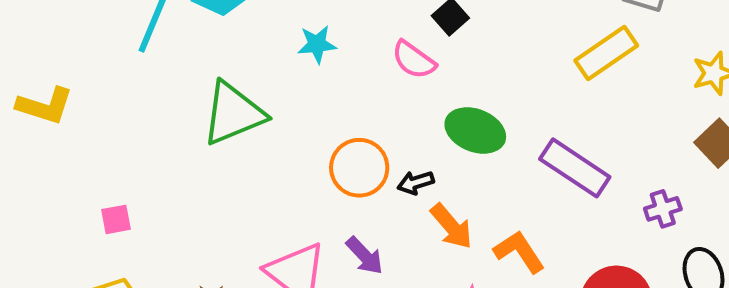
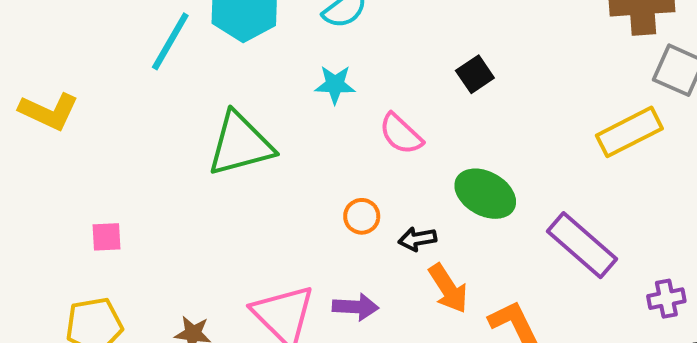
pink semicircle: (414, 60) -> (401, 134), moved
orange circle: (359, 168) -> (362, 216), size x0.6
purple arrow: (365, 256) -> (356, 307), turned -51

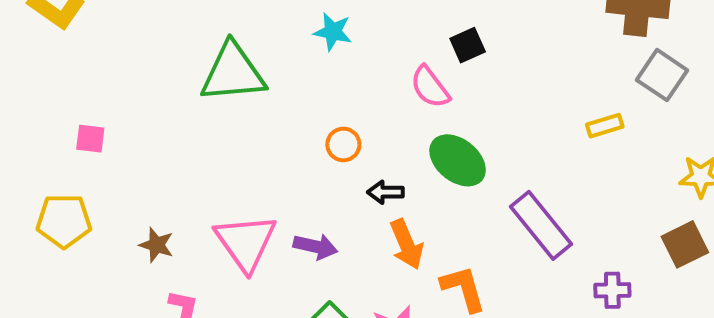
yellow rectangle: (629, 132) -> (605, 126), size x0.6
pink semicircle: (401, 134) -> (430, 87), moved
orange circle: (362, 216) -> (343, 144), moved

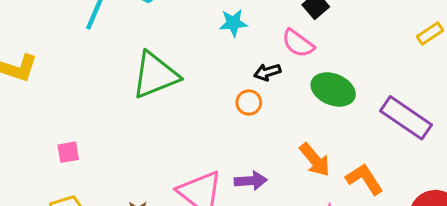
cyan star: (333, 32) -> (233, 23), moved
black arrow: (385, 192) -> (267, 72), moved

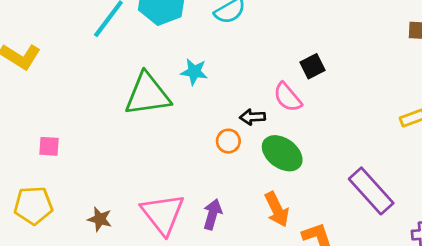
cyan star: (233, 23) -> (194, 72), moved
green ellipse: (333, 89) -> (282, 153), moved
purple arrow: (251, 181) -> (212, 214), turned -84

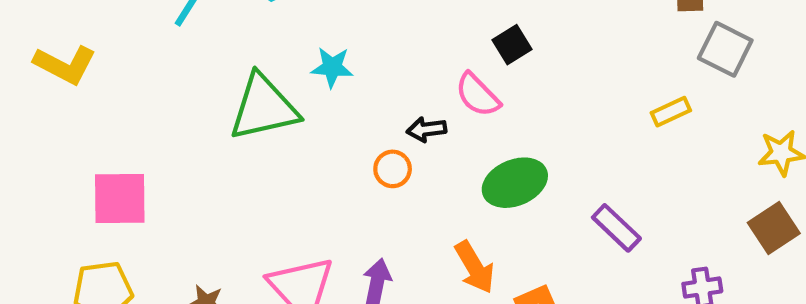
pink square: (49, 146) -> (120, 198), size x1.8
green ellipse: (282, 153) -> (515, 183), moved, turned -54
purple rectangle: (371, 191) -> (616, 228), size x0.7

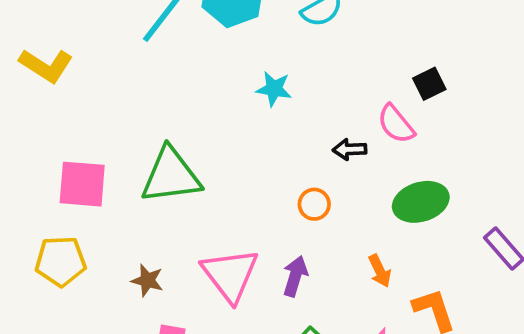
green triangle: (264, 107) -> (171, 176), moved
orange circle: (393, 169) -> (314, 204), moved
orange arrow: (475, 267) -> (380, 271), size x0.7

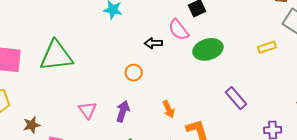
green ellipse: (421, 202) -> (208, 49), moved
pink triangle: (230, 275) -> (88, 110), size x0.6
brown star: (147, 280) -> (32, 125), moved, turned -30

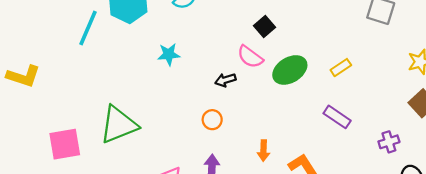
yellow rectangle: (267, 47) -> (341, 68), moved
orange arrow: (169, 109) -> (264, 151), turned 42

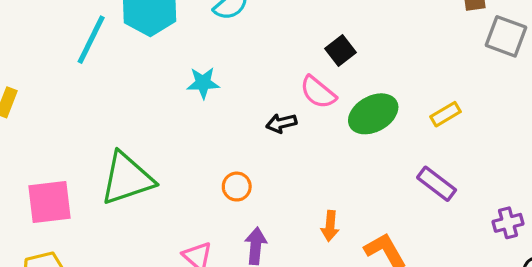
orange circle: (212, 120) -> (237, 187), moved

